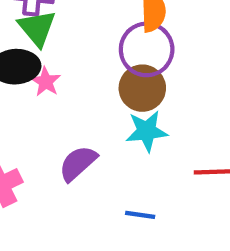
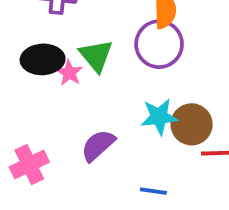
green triangle: (37, 28) -> (96, 56), moved
brown circle: (142, 88) -> (192, 124), moved

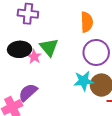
purple circle: (159, 44) -> (96, 52), moved
purple semicircle: (98, 145) -> (28, 92), moved

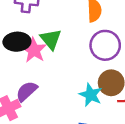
pink star: (34, 57) -> (34, 50), size x1.5
cyan star: (84, 81) -> (91, 95), moved, turned 30

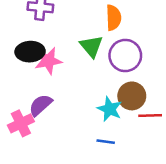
green triangle: (51, 39) -> (91, 46), moved
pink star: (34, 50) -> (48, 61), turned 30

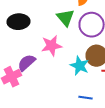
pink star: (48, 61) -> (52, 46), moved
blue line: (106, 142) -> (86, 98), moved

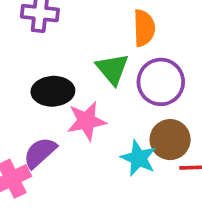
black ellipse: (19, 22) -> (53, 91), moved

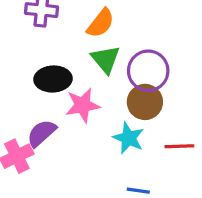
orange semicircle: (144, 28) -> (101, 23), moved, turned 40
brown circle: (170, 140) -> (145, 102), moved

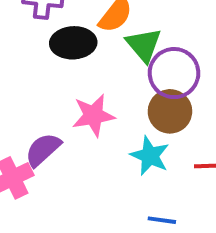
green triangle: (106, 59) -> (144, 45), moved
black ellipse: (53, 79) -> (73, 43), moved

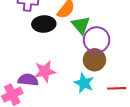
pink star: (93, 115) -> (45, 71), moved
purple semicircle: (43, 150) -> (28, 80), turned 48

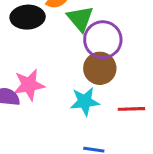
cyan star: (84, 83) -> (85, 101), turned -30

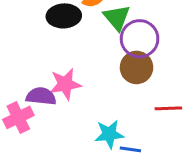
cyan star: (85, 101) -> (109, 134), moved

